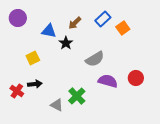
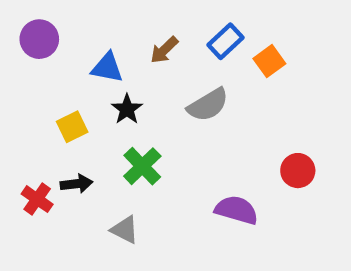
black star: (66, 43) -> (127, 109), moved
gray semicircle: (95, 59) -> (208, 105), moved
purple semicircle: (108, 81) -> (236, 210), moved
green cross: (77, 96) -> (142, 166), moved

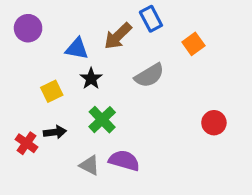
blue rectangle: (226, 41) -> (151, 19), moved, turned -75
brown arrow: (164, 50) -> (118, 36), size x1.4
purple semicircle: (236, 210) -> (124, 161), moved

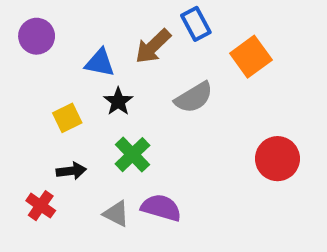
orange square: (193, 44) -> (251, 57), size x1.4
red circle: (214, 123) -> (277, 159), size x1.4
red cross: (26, 143) -> (41, 206), moved

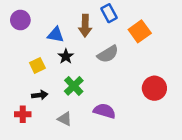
brown arrow: (153, 46) -> (85, 26), turned -45
red cross: (41, 206) -> (23, 114), turned -35
purple semicircle: (161, 208) -> (104, 111), moved

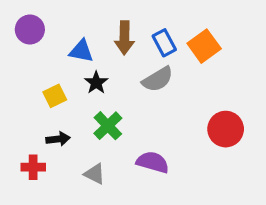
blue rectangle: (109, 13) -> (164, 43), moved

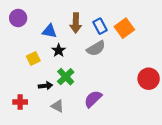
red circle: (226, 129) -> (149, 79), moved
black arrow: (58, 139) -> (45, 86), moved
purple semicircle: (153, 162) -> (93, 99), turned -60

